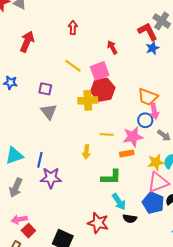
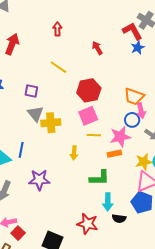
pink square: (100, 71) -> (88, 116), moved
yellow cross: (88, 100) -> (51, 123), moved
blue line: (40, 160) -> (21, 150), moved
cyan arrow: (119, 202) -> (108, 202), turned 36

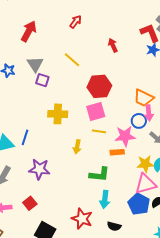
red arrow: (57, 29) -> (76, 22), turned 32
gray triangle: (35, 114) -> (35, 64), moved
black semicircle: (119, 219) -> (114, 226), moved
red square: (18, 233) -> (30, 203), moved

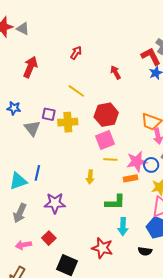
gray triangle: (35, 64) -> (32, 128), moved
yellow cross: (58, 114) -> (68, 122), moved
blue circle: (139, 121) -> (151, 165), moved
black semicircle: (114, 226) -> (145, 251), moved

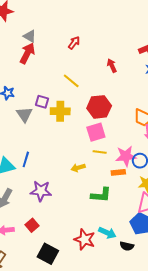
gray triangle: (23, 29) -> (30, 36), moved
yellow arrow: (90, 177) -> (78, 168), turned 64
cyan arrow: (123, 227) -> (107, 233), moved, turned -72

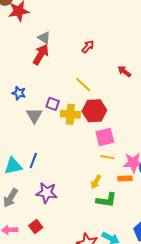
red arrow: (112, 66) -> (124, 71), turned -32
red hexagon: (99, 107) -> (94, 111), moved
yellow arrow: (78, 168) -> (96, 182), moved, turned -48

